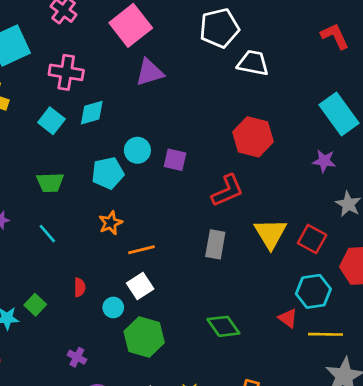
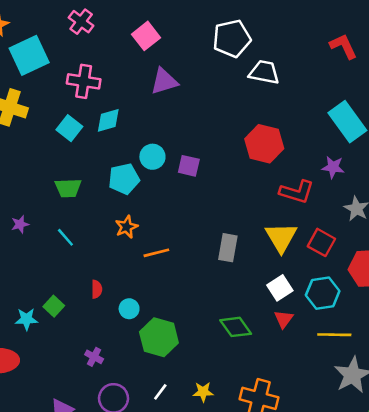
pink square: (131, 25) -> (146, 36), size x0.7
red L-shape: (227, 191) -> (297, 192), moved, turned 40
white square: (140, 286) -> (280, 288), moved
red triangle: (288, 318) -> (284, 319), moved, turned 30

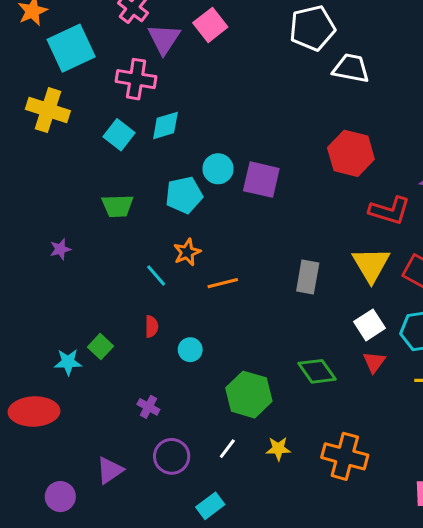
purple triangle: (164, 81) -> (164, 39), moved, turned -40
purple square: (189, 166) -> (261, 180), size x1.4
cyan line: (65, 237) -> (156, 275), moved
green hexagon: (159, 337) -> (249, 395), moved

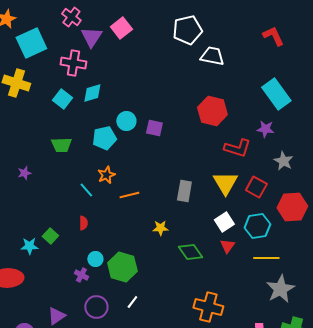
purple square: (261, 180) -> (154, 128), size x0.7
cyan circle: (190, 350) -> (95, 259), moved
green hexagon: (249, 395) -> (122, 267), moved
yellow star: (278, 449) -> (160, 228), moved

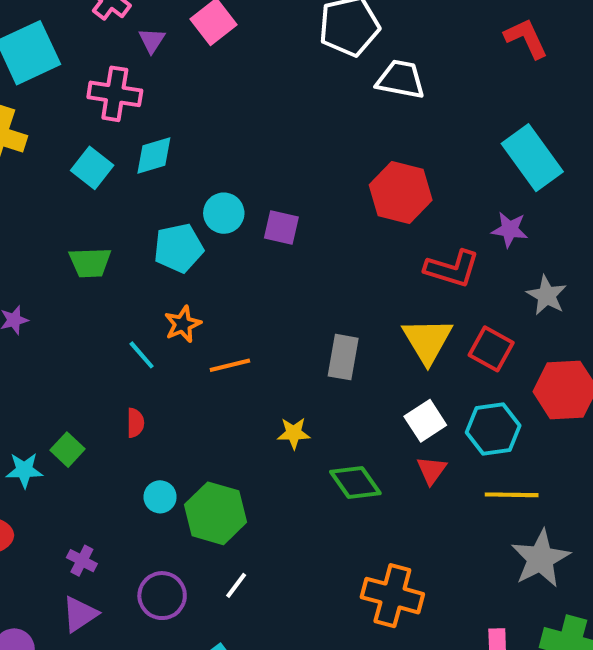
purple triangle: (91, 37) -> (152, 40), size x0.6
purple cross: (81, 275) -> (82, 561), moved

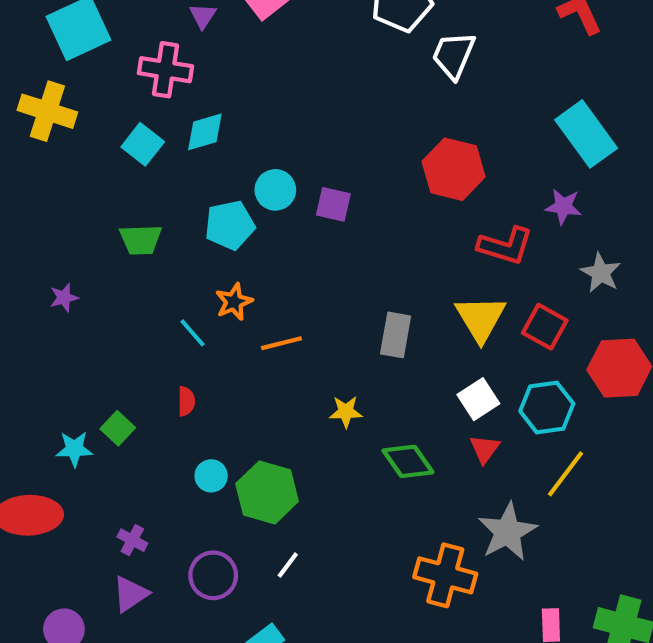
white trapezoid: (401, 79) -> (454, 55), turned -78
yellow line: (512, 495) -> (565, 474), turned -54
gray star: (540, 559) -> (507, 532), moved

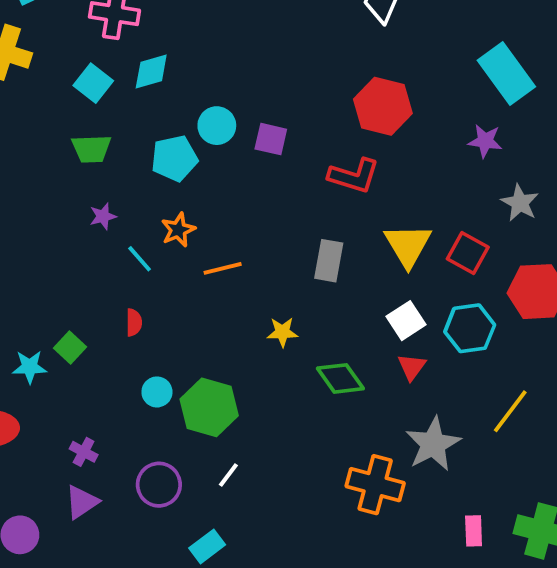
green trapezoid: (141, 240) -> (91, 149), moved
red L-shape: (505, 246) -> (354, 176), moved
purple star: (64, 298) -> (103, 216), moved
yellow line: (565, 474) -> (510, 411), moved

